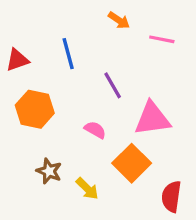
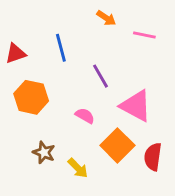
pink triangle: (152, 119) -> (136, 106), turned 36
red semicircle: (171, 197) -> (153, 157), moved

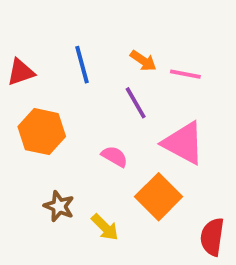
orange arrow: (106, 18) -> (143, 61), moved
pink line: (144, 35) -> (185, 74), moved
red semicircle: (153, 157) -> (212, 237), moved

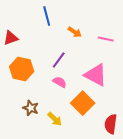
blue line: (82, 65) -> (47, 16), moved
pink line: (185, 74) -> (106, 39), moved
purple line: (136, 103) -> (59, 60), moved, turned 66

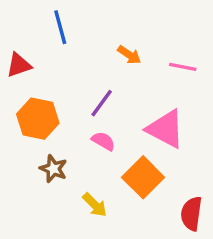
blue line: (47, 16) -> (60, 27), moved
brown star: (31, 108) -> (53, 169), moved

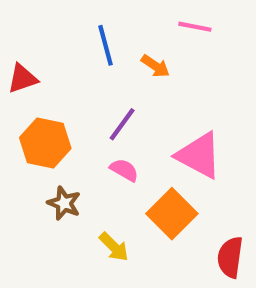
blue line: (60, 27) -> (106, 45), moved
pink line: (183, 67) -> (195, 27), moved

